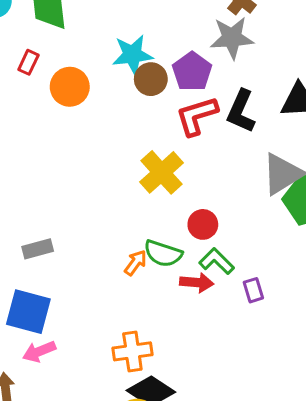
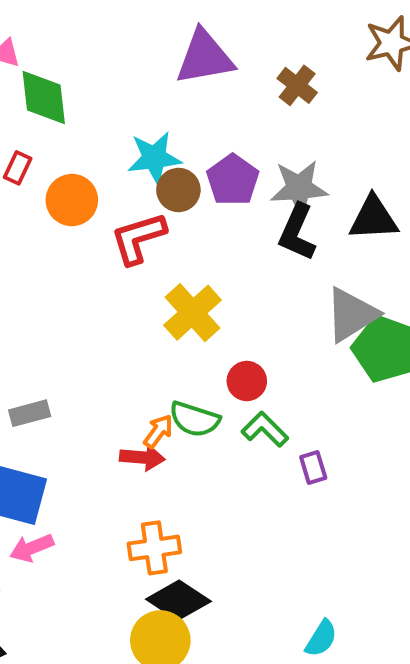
gray star: (232, 38) -> (299, 188), moved
red L-shape: (197, 116) -> (138, 238), moved
red arrow: (197, 283) -> (142, 457), moved

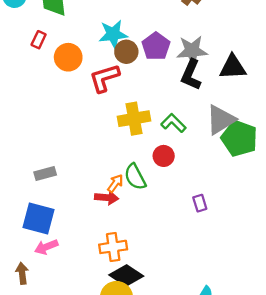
yellow cross: (193, 313) -> (134, 119), turned 32
green semicircle: (195, 419) -> (135, 177), turned 44
green L-shape: (265, 429) -> (173, 123), moved

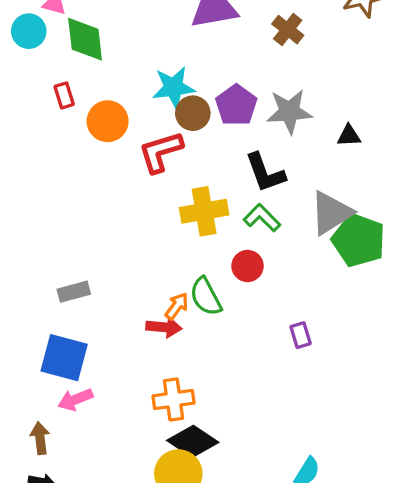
red rectangle: (39, 40) -> (64, 95), turned -42
black triangle: (233, 67) -> (349, 136), size x0.6
black L-shape: (191, 75) -> (265, 173), moved, turned -44

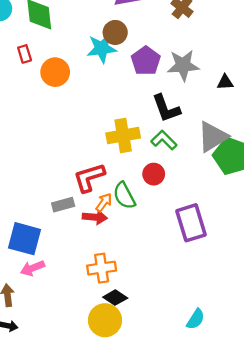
brown circle: (193, 113) -> (115, 32), moved
red L-shape: (161, 152) -> (89, 177), moved
gray rectangle: (74, 292) -> (63, 205), moved
purple rectangle: (301, 335) -> (191, 223), size x2.0
black diamond: (193, 441) -> (115, 298), size x0.7

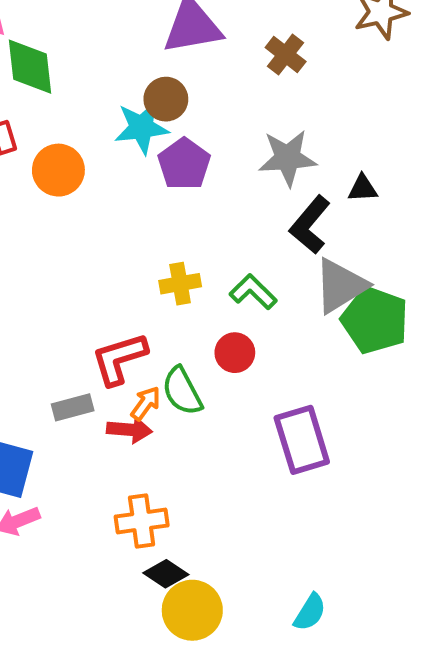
purple pentagon: (146, 61) -> (184, 164), moved
black L-shape: (166, 108) -> (310, 225), moved, turned 60
yellow cross: (123, 136) -> (180, 284), size x0.7
yellow circle: (105, 320) -> (192, 610), moved

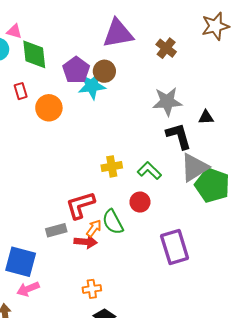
purple pentagon: (184, 164) -> (76, 70), moved
black L-shape: (310, 225) -> (179, 136), turned 124
orange cross: (142, 521) -> (92, 289), size x0.7

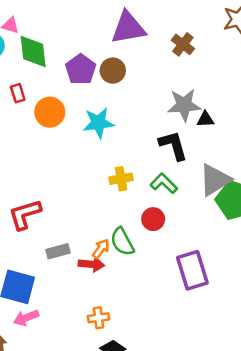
cyan star: (92, 86) -> (98, 123), moved
black triangle: (206, 117) -> (205, 119), moved
black L-shape: (179, 136) -> (173, 145), moved
red L-shape: (80, 205) -> (25, 214), moved

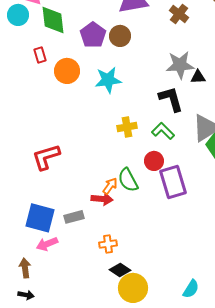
gray rectangle: (58, 251) -> (74, 217), moved
purple rectangle: (192, 270) -> (173, 182), moved

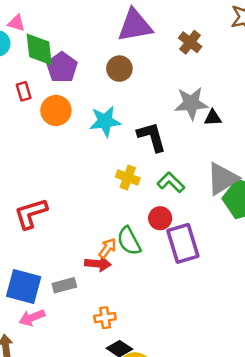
purple pentagon: (93, 35) -> (62, 67), moved
black L-shape: (171, 99) -> (152, 137), moved
yellow cross: (127, 127) -> (128, 178), turned 30

